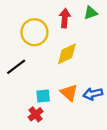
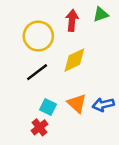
black line: (16, 67) -> (37, 72), moved
cyan square: (43, 96) -> (48, 107), turned 32

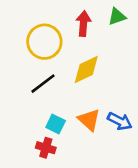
blue arrow: (103, 105) -> (120, 121), turned -140
red cross: (40, 127) -> (46, 148), turned -35

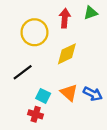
black line: (43, 84) -> (23, 72), moved

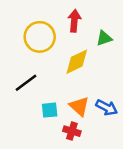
green triangle: (91, 13) -> (104, 38), moved
cyan square: (43, 96) -> (50, 110), turned -32
red cross: (36, 114) -> (72, 131), moved

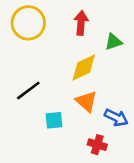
yellow circle: (40, 37) -> (28, 23), moved
orange triangle: (79, 106) -> (86, 101), moved
red cross: (72, 131) -> (97, 145), moved

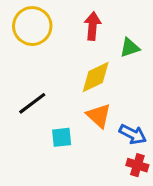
red cross: (97, 145) -> (137, 165), moved

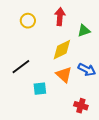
yellow circle: (32, 26) -> (28, 21), moved, size x0.6
blue arrow: (133, 134) -> (87, 70), moved
red cross: (137, 165) -> (81, 106), moved

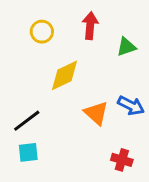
yellow diamond: (62, 50) -> (64, 75), moved
black line: (21, 67) -> (27, 121), moved
cyan square: (40, 89) -> (28, 152), moved

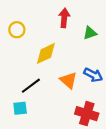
yellow circle: (42, 32) -> (17, 30), moved
black line: (27, 121) -> (31, 86), moved
red cross: (122, 160) -> (87, 114), size x1.5

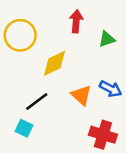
yellow circle: (17, 30) -> (20, 35), size x1.6
cyan square: (20, 108) -> (24, 128), turned 32

